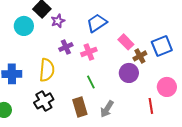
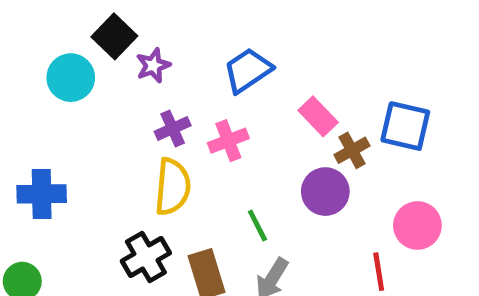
blue square: (162, 46) -> (405, 126), turned 35
yellow semicircle: (47, 70) -> (173, 187), moved
green line: (91, 82) -> (257, 225), moved
black cross: (44, 101) -> (146, 257), moved

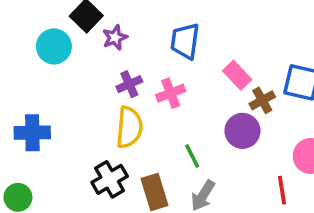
blue trapezoid: (248, 70) -> (185, 41), turned -48

